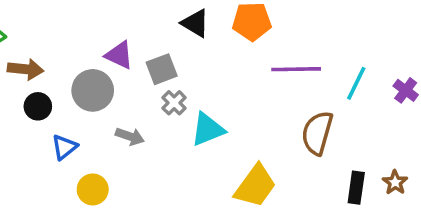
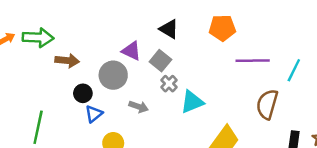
black triangle: (195, 23) -> (169, 29), moved
gray square: (162, 69) -> (160, 61), turned -30
black circle: (38, 106) -> (83, 93), moved

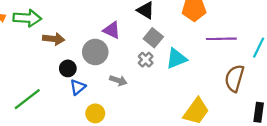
gray square: (160, 61) -> (153, 38), moved
cyan triangle: (192, 102) -> (176, 59), moved
green line: (38, 127) -> (27, 99), turned 40

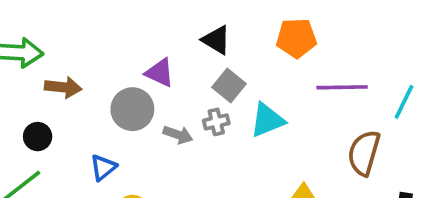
gray cross: (146, 60) -> (216, 122), turned 32
black circle: (68, 68) -> (38, 137), moved
gray arrow: (118, 81) -> (178, 135), moved

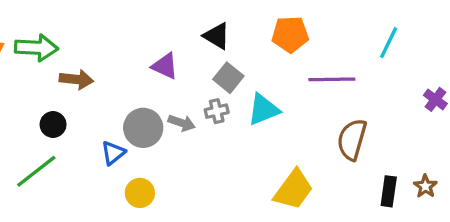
cyan line: (404, 102) -> (389, 43), moved
gray circle: (132, 109) -> (143, 128), moved

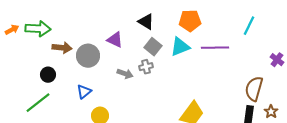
cyan triangle: (263, 109) -> (180, 47), moved
gray circle: (143, 128) -> (88, 56), moved
brown semicircle: (352, 140) -> (254, 89), moved

